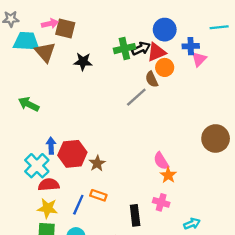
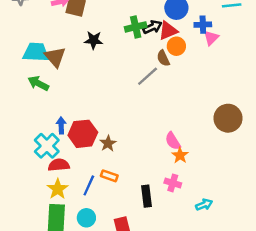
cyan trapezoid: (26, 41) -> (36, 52), moved
brown triangle: (45, 52) -> (55, 57), moved
yellow star: (48, 208) -> (58, 189), turned 30

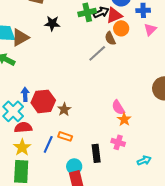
pink triangle: (211, 38) -> (150, 29), moved
brown triangle: (55, 57) -> (20, 37), turned 42
cyan circle: (86, 218) -> (74, 166), moved

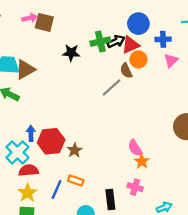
black star: (52, 23) -> (71, 53), moved

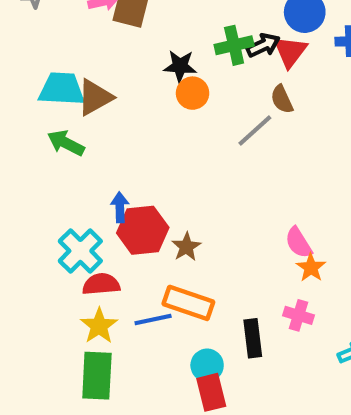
red triangle: (131, 45) -> (290, 52), turned -30
orange circle: (138, 59) -> (193, 93), moved
blue arrow: (31, 133) -> (120, 207), moved
orange rectangle: (76, 180) -> (188, 303), size x1.6
blue line: (57, 189) -> (153, 320), turned 54

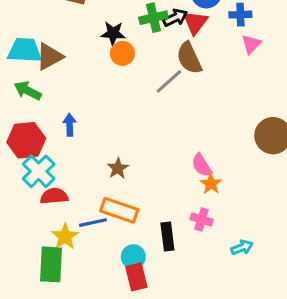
brown semicircle: (282, 99) -> (189, 58), size x1.5
blue arrow: (120, 207) -> (70, 125), moved
red hexagon: (143, 230) -> (26, 140), moved
yellow star: (99, 326) -> (65, 237), moved

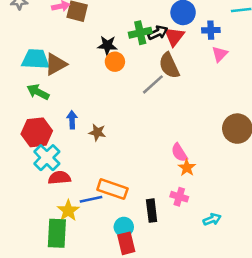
brown star: (118, 168) -> (97, 132), moved, turned -30

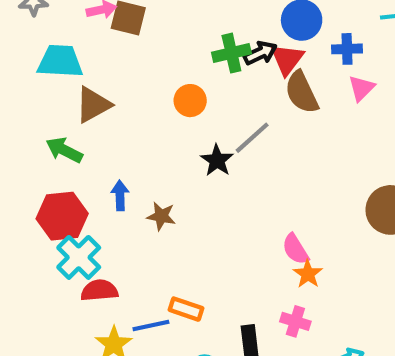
black star: (107, 45) -> (217, 160), moved, turned 30
cyan trapezoid: (35, 59) -> (60, 61), moved
brown semicircle: (169, 65) -> (302, 92), moved
orange rectangle: (112, 189) -> (186, 309), size x0.7

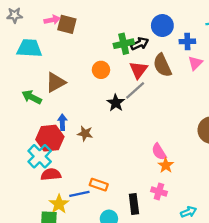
red triangle: (287, 59) -> (138, 70), moved
brown triangle: (93, 105) -> (56, 82), moved
red hexagon: (62, 216) -> (50, 138), moved

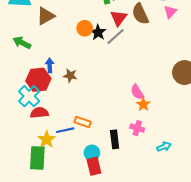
orange circle: (101, 70) -> (85, 28), moved
brown triangle: (56, 82) -> (46, 16), moved
black star: (116, 103) -> (98, 32), moved

